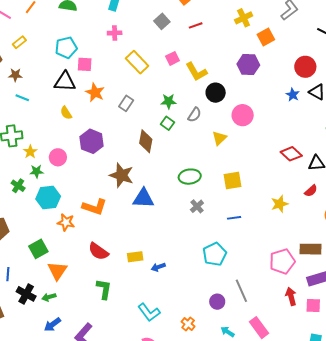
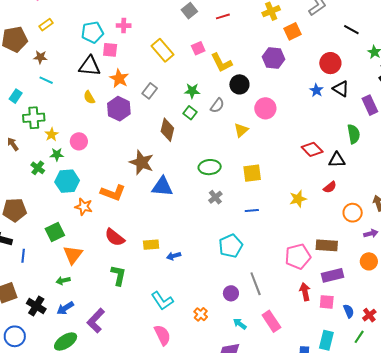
pink cross: (115, 33) -> (124, 26), moved
purple hexagon: (92, 141) -> (119, 109), moved
black cross: (26, 294) -> (36, 306), moved

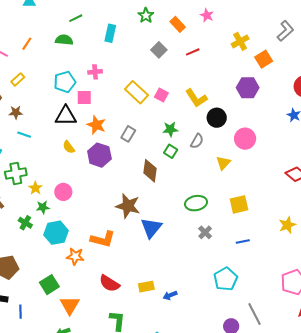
pink square: (198, 48) -> (161, 95), moved, turned -32
blue triangle: (162, 187) -> (151, 228), turned -50

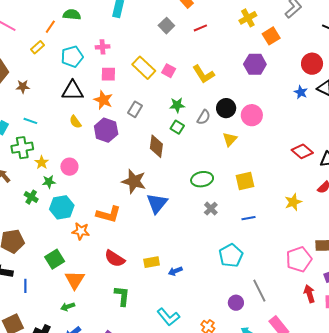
orange line: (27, 44) -> (50, 27), moved
yellow rectangle: (18, 79) -> (37, 47), moved
pink square: (84, 98) -> (108, 74), moved
black circle: (217, 118) -> (226, 108), moved
cyan line: (24, 135) -> (30, 121), moved

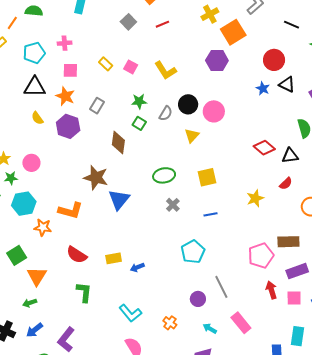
orange square: (271, 36) -> (233, 32), size x1.4
yellow rectangle: (144, 68) -> (106, 64), size x0.6

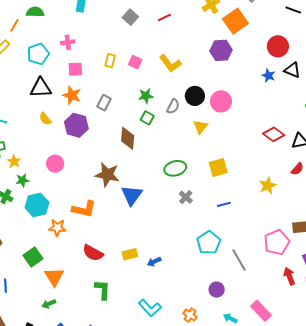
yellow rectangle: (106, 64) -> (110, 61), turned 64
pink circle: (31, 163) -> (55, 164), moved
gray line: (221, 287) -> (239, 260), moved

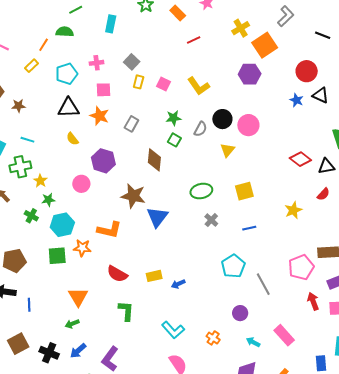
gray square: (130, 17) -> (132, 62), moved
purple hexagon: (76, 125) -> (103, 161), moved
green square: (33, 257) -> (57, 256), moved, turned 30

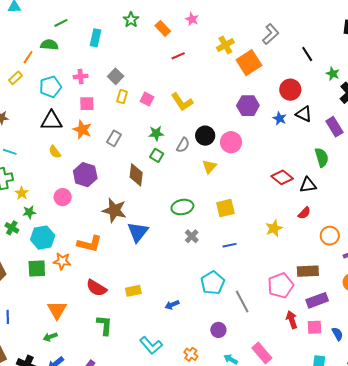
black line: (323, 35) -> (307, 54), turned 35
purple hexagon: (250, 74) -> (248, 106), moved
blue arrow: (178, 284) -> (172, 305), moved

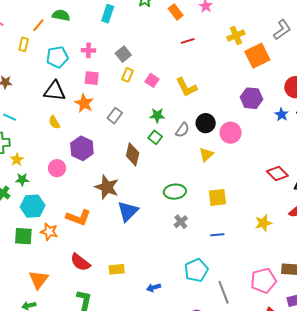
yellow rectangle: (16, 78) -> (24, 44), turned -40

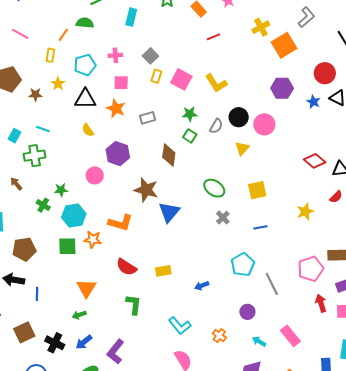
pink square: (152, 80) -> (181, 79), size x1.5
gray rectangle: (115, 116) -> (147, 118), turned 42
yellow star: (17, 160) -> (58, 84), moved
green ellipse: (175, 192) -> (214, 188), turned 45

